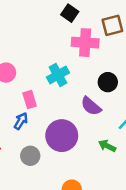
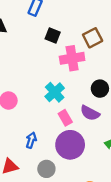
pink rectangle: (30, 100) -> (65, 118), moved

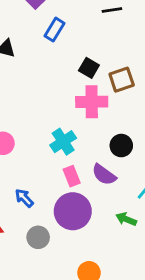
black square: (53, 35) -> (89, 68), moved
blue arrow: (31, 140) -> (24, 198), turned -70

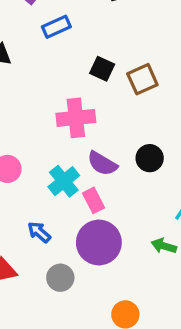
blue rectangle: (54, 30) -> (56, 27), turned 40
pink cross: (92, 102) -> (76, 118), moved
cyan cross: (63, 142) -> (64, 181), moved
purple semicircle: (104, 175) -> (102, 164), moved

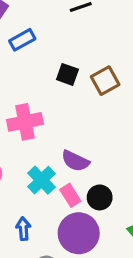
pink cross: (76, 118) -> (25, 122), moved
black circle: (150, 158) -> (100, 197), moved
blue arrow: (39, 232) -> (23, 229), turned 50

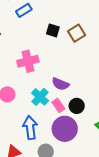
blue arrow: (23, 229) -> (30, 128), size x1.6

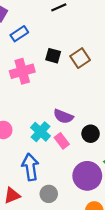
pink cross: (28, 61) -> (22, 71), moved
black circle: (77, 106) -> (91, 134), moved
purple circle: (65, 129) -> (87, 176), moved

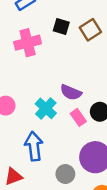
pink rectangle: (62, 141) -> (78, 117), moved
gray circle: (49, 194) -> (65, 174), moved

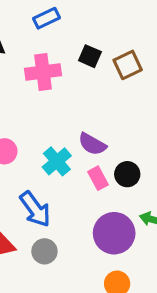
blue arrow: (34, 146) -> (35, 209), turned 144
gray circle: (65, 174) -> (44, 251), moved

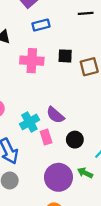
black square: (90, 56) -> (65, 56), turned -32
pink rectangle: (98, 178) -> (46, 137), moved

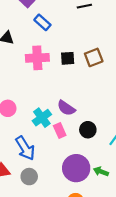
blue rectangle: (41, 25) -> (42, 22), turned 63
black square: (65, 56) -> (68, 58), moved
green arrow: (85, 173) -> (101, 172), moved

